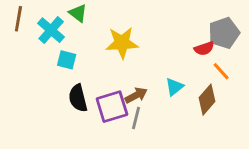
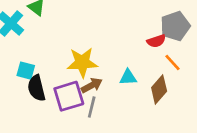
yellow star: (122, 43) -> (82, 63), moved
cyan square: (67, 60) -> (26, 71), moved
cyan triangle: (174, 87) -> (128, 77), turned 36

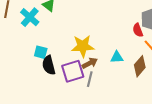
red semicircle: (156, 41) -> (138, 30), turned 88

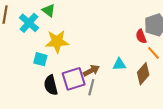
yellow star: (83, 46) -> (57, 42), moved
black semicircle: (49, 65) -> (51, 85), moved

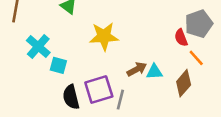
cyan cross: (29, 23) -> (38, 46), moved
yellow star: (57, 42) -> (104, 36), moved
brown arrow: (91, 71) -> (137, 69), moved

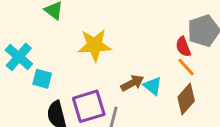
orange line: (196, 58) -> (186, 67), moved
cyan triangle: (154, 72) -> (153, 86), turned 42

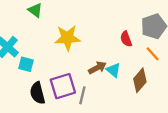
red semicircle: (183, 47) -> (126, 39), moved
orange line: (186, 67) -> (153, 54), moved

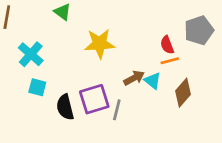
orange line: (153, 54) -> (170, 61), moved, turned -63
cyan square: (26, 64) -> (37, 87), moved

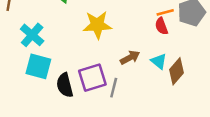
orange line: (170, 61) -> (165, 12), moved
cyan triangle: (153, 81) -> (159, 61), moved
cyan square: (37, 87) -> (38, 66), size x1.5

